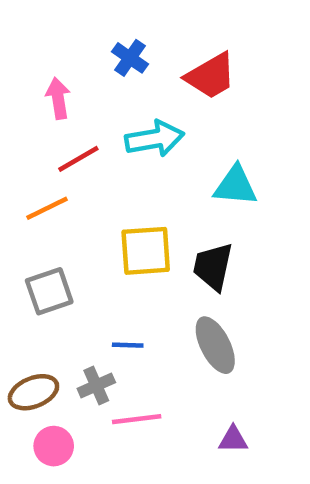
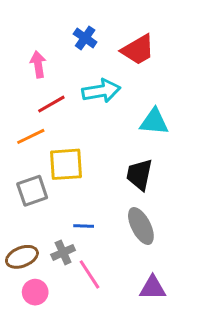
yellow square: (146, 251) -> (66, 164), moved
pink line: (137, 419) -> (90, 274), turned 64
purple triangle: (233, 439) -> (153, 288), size x1.4

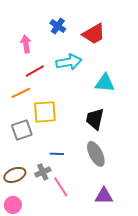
pink circle: (35, 292) -> (13, 205), moved

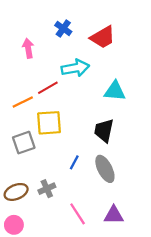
red line: (35, 71) -> (48, 88), moved
blue line: (57, 154) -> (74, 162), moved, turned -64
pink line: (61, 187) -> (78, 214), moved

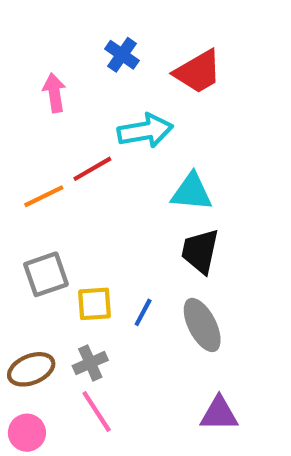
cyan triangle: (115, 91) -> (192, 192), moved
yellow square: (49, 123) -> (95, 304), moved, size x0.7
pink line: (78, 214) -> (97, 412), moved

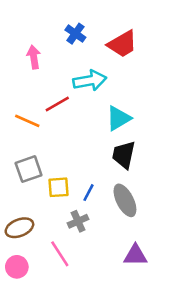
cyan triangle: (192, 192) -> (118, 118), turned -36
orange line: (44, 196) -> (27, 121), turned 50
gray cross: (90, 363) -> (78, 221), moved

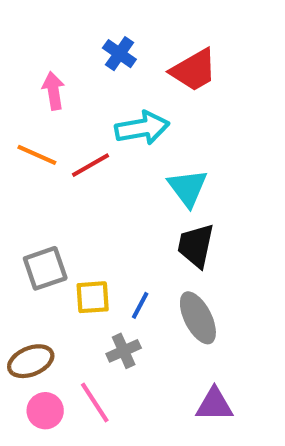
cyan triangle: (118, 118) -> (188, 188), turned -36
orange line: (27, 121) -> (37, 155), moved
pink circle: (17, 267) -> (45, 411), moved

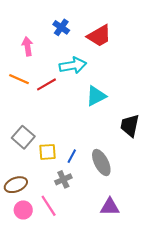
cyan triangle: (188, 188) -> (96, 96), turned 40
black trapezoid: (196, 246) -> (130, 126), moved
gray square: (45, 268) -> (23, 137), turned -30

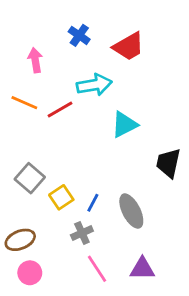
yellow square: (47, 152) -> (61, 197), turned -30
pink line: (49, 206) -> (97, 269), moved

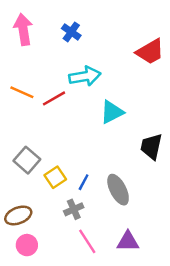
red trapezoid: (129, 46) -> (150, 52), moved
pink arrow: (35, 60) -> (23, 29), moved, size x1.4

